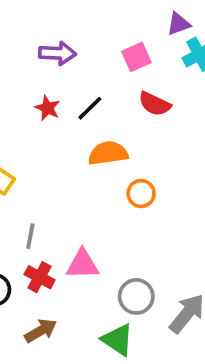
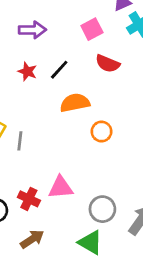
gray line: (30, 236) -> (20, 141), moved

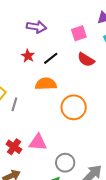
orange semicircle: (75, 103) -> (46, 84), moved
orange circle: (101, 132) -> (74, 107), size x1.6

